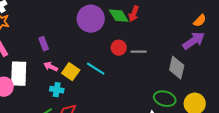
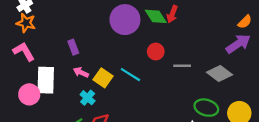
gray line: (139, 52) -> (182, 66), moved
gray diamond: (177, 68) -> (219, 74), turned -65
cyan cross: (57, 90) -> (88, 98), turned 32

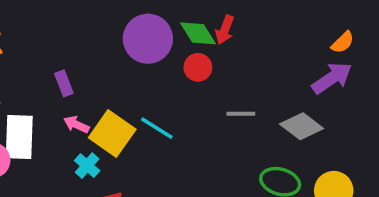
red circle: (156, 52) -> (198, 67), moved
yellow square: (103, 78) -> (112, 133), size x1.4

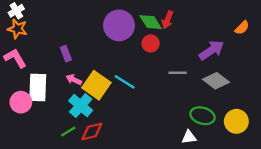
purple arrow: (332, 78) -> (212, 50), moved
cyan cross: (87, 166) -> (81, 106), size x1.5

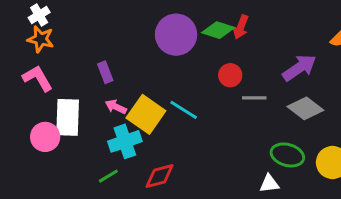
green diamond: (151, 22) -> (218, 30), turned -40
red circle: (151, 43) -> (230, 75), moved
cyan cross: (81, 106) -> (125, 141), turned 30
red diamond: (92, 132) -> (159, 176), moved

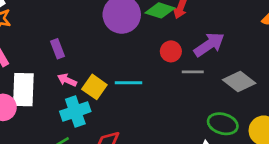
purple arrow: (299, 68) -> (209, 45), moved
cyan line: (184, 110) -> (129, 83), turned -32
yellow square: (146, 114) -> (94, 87), size x0.7

